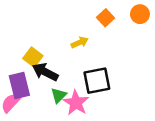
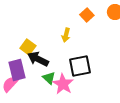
yellow arrow: (80, 42) -> (66, 35), turned 128
green triangle: (59, 95) -> (49, 78), turned -32

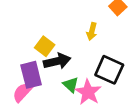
black arrow: (38, 59) -> (57, 61), turned 140
black square: (80, 66) -> (109, 70), turned 35

